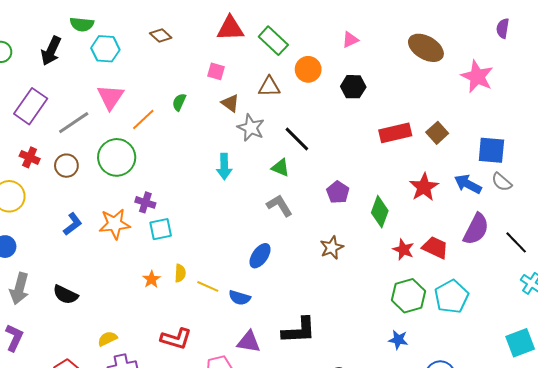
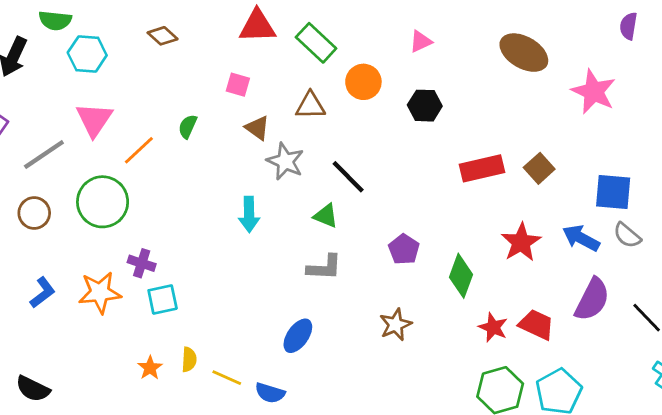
gray L-shape: (279, 206) -> (324, 267), turned 124

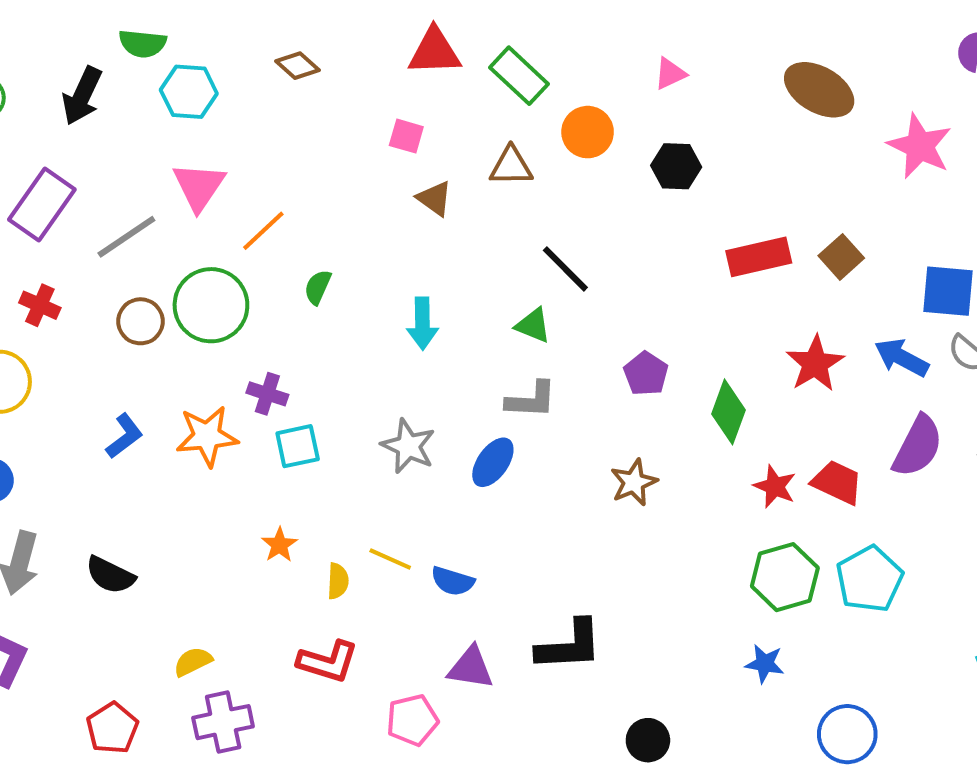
green semicircle: (188, 127) -> (318, 287), moved
gray star: (285, 161) -> (408, 446), moved
brown circle: (34, 213) -> (141, 321), moved
blue ellipse: (298, 336) -> (493, 462), moved
yellow semicircle: (189, 359) -> (338, 581), moved

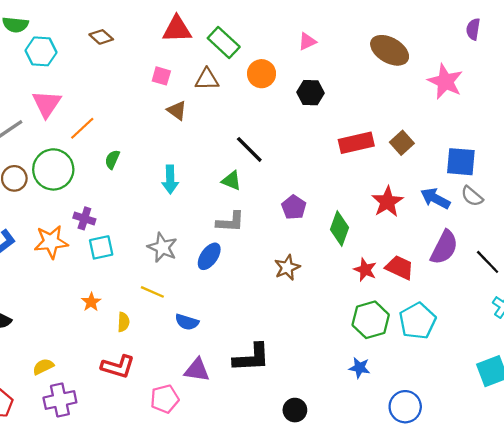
brown triangle: (511, 166) -> (207, 79), moved
yellow line: (390, 559) -> (152, 292), moved

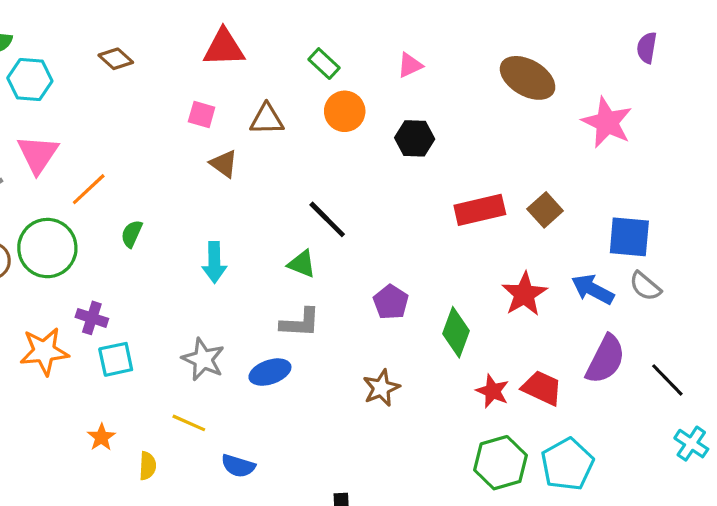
green rectangle: (224, 43) -> (324, 64), moved, size x0.7
blue ellipse: (209, 256) -> (270, 372), turned 36

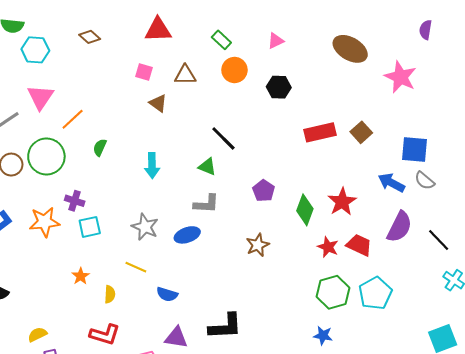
red star: (524, 294) -> (342, 202), moved

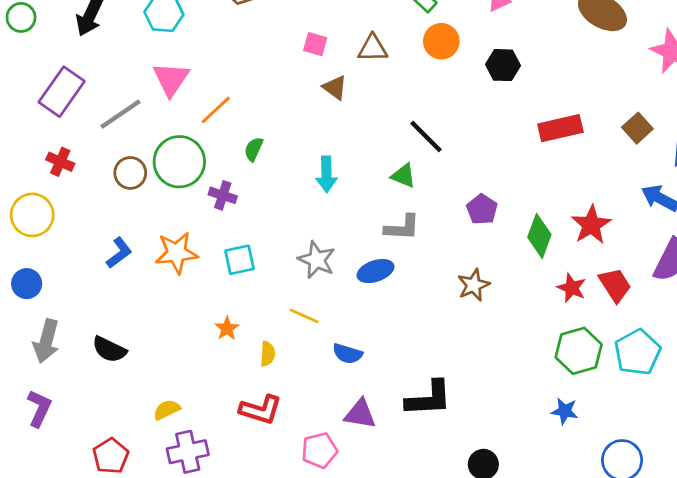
brown square: (361, 132) -> (637, 128), moved
purple cross: (75, 201) -> (223, 195), moved
red trapezoid: (359, 245) -> (615, 285), turned 32

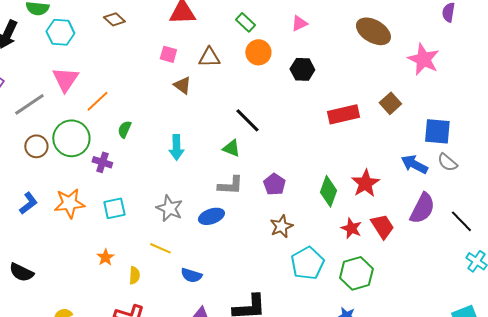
brown square: (637, 128) -> (390, 103), moved
purple pentagon: (482, 209) -> (274, 184), moved
cyan pentagon: (637, 352) -> (307, 263), moved

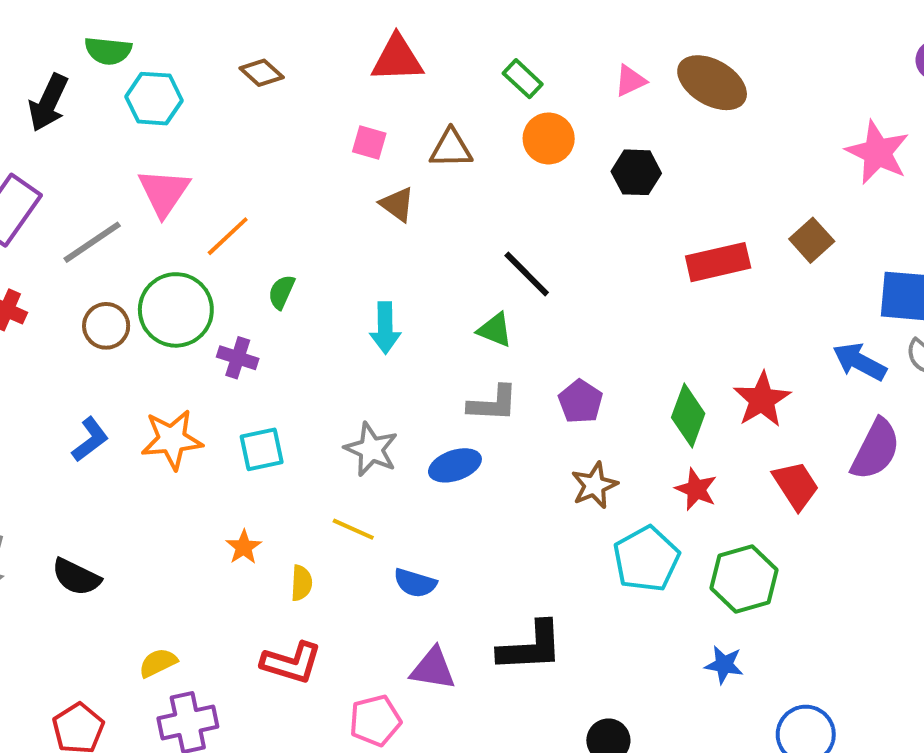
brown ellipse: (373, 31) -> (712, 83), moved
red star: (351, 228) -> (696, 489), moved

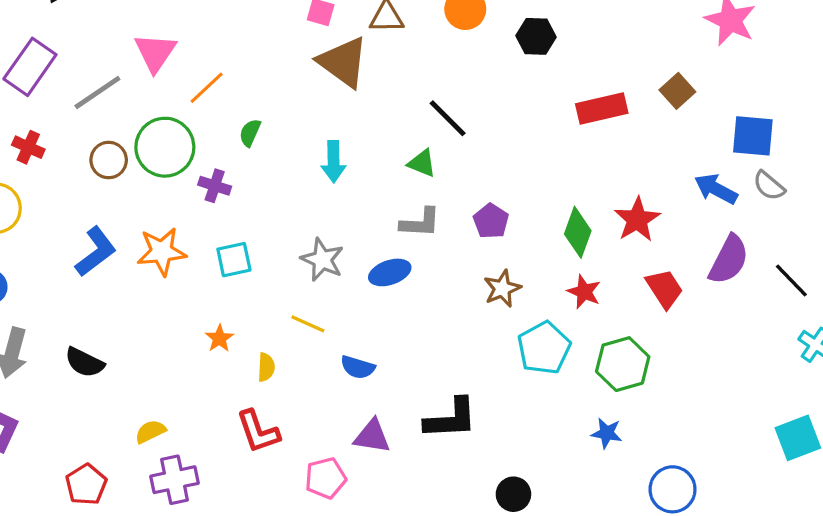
brown triangle: (397, 204) -> (343, 62), size x1.8
blue L-shape: (90, 439) -> (96, 252), size x1.4
red L-shape: (291, 663) -> (258, 432), turned 54

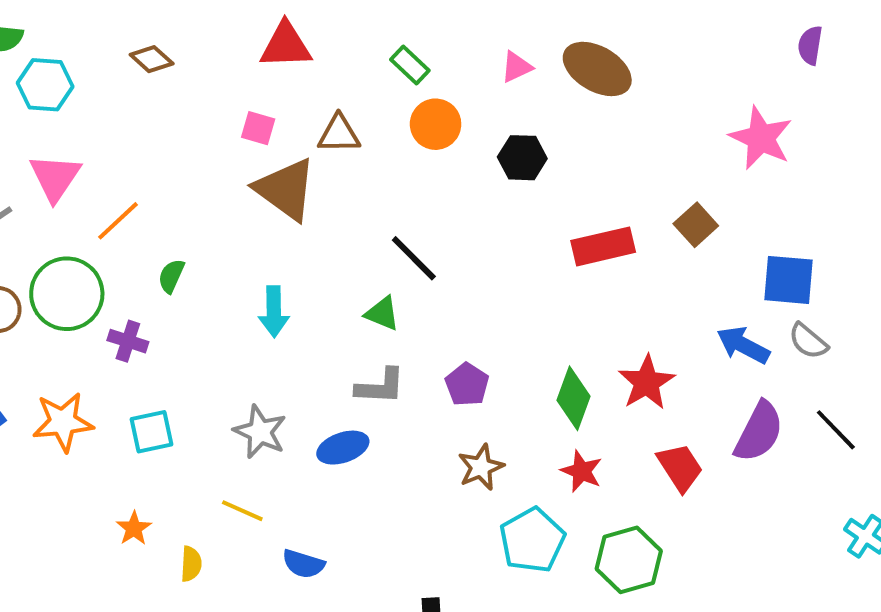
black line: (791, 281) -> (836, 430), moved

